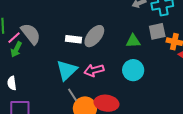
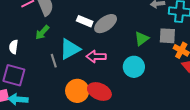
green triangle: (133, 41) -> (142, 39), turned -49
green arrow: (16, 49) -> (42, 32), moved
gray line: (72, 95) -> (54, 61), moved

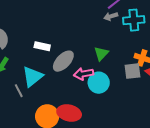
gray ellipse: (106, 24) -> (63, 61), moved
gray square: (167, 36) -> (132, 71), moved
pink arrow: (96, 56) -> (84, 74), moved

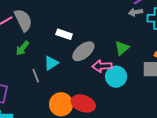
cyan triangle: (33, 76) -> (51, 63), size x0.7

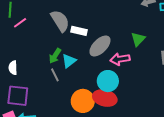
gray semicircle: (23, 20) -> (60, 21), moved
green arrow: (22, 48) -> (55, 56), moved
cyan circle: (116, 77) -> (108, 81), moved

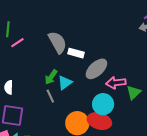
green triangle: (138, 39) -> (134, 92), moved

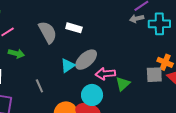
white rectangle: (76, 53) -> (74, 28), moved
green arrow: (51, 77) -> (16, 53), moved, turned -112
cyan triangle: (65, 83) -> (68, 66), moved

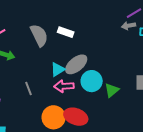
pink arrow: (105, 74) -> (64, 86), moved
cyan circle: (92, 95) -> (92, 81), moved

